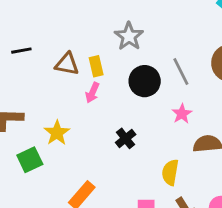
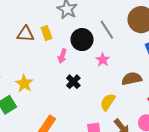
pink arrow: (92, 93) -> (62, 56), moved
pink star: (182, 114) -> (103, 60), moved
yellow semicircle: (170, 172) -> (108, 102), turned 30

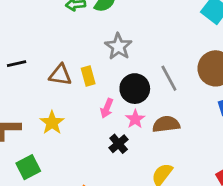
pink star: (103, 60) -> (135, 119), moved
brown semicircle: (132, 79) -> (166, 124), moved
yellow star: (24, 83) -> (52, 123), moved

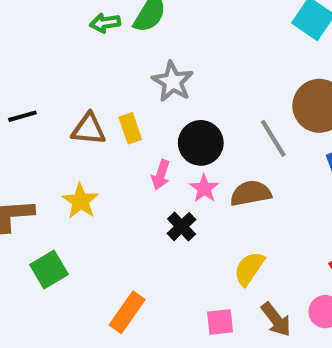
gray line: (169, 78) -> (273, 138), moved

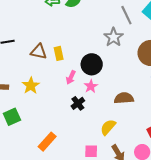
gray star: (173, 82) -> (114, 37), moved
gray line: (273, 138) -> (126, 15), moved
brown semicircle: (251, 193) -> (124, 98), moved

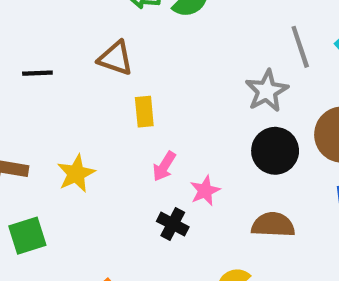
brown triangle: (39, 52) -> (116, 58), moved
black circle: (92, 64) -> (275, 151), moved
black cross: (78, 103) -> (173, 224), turned -32

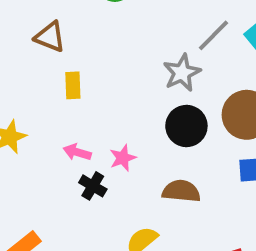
gray line: (300, 47) -> (213, 35), turned 60
pink arrow: (164, 166) -> (77, 152), moved, turned 72

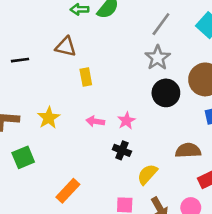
gray line: (213, 35) -> (161, 24), moved
black cross: (93, 186) -> (122, 150), moved
brown semicircle: (181, 191) -> (188, 150), moved

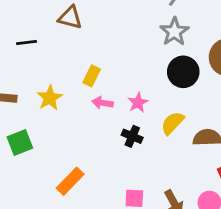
black line: (20, 60) -> (27, 42), moved
yellow rectangle: (86, 77) -> (92, 76), moved, turned 36
yellow semicircle: (147, 174) -> (173, 123), moved

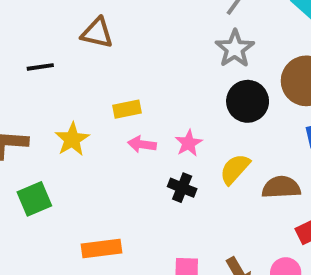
yellow rectangle: (92, 76) -> (127, 109), turned 54
orange rectangle: (70, 181) -> (102, 249), turned 40

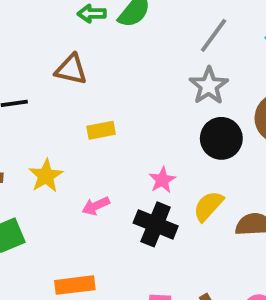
yellow rectangle: (127, 109) -> (101, 130), moved
pink arrow: (142, 144) -> (96, 206), moved, turned -32
black cross: (182, 188) -> (156, 224), size x1.5

